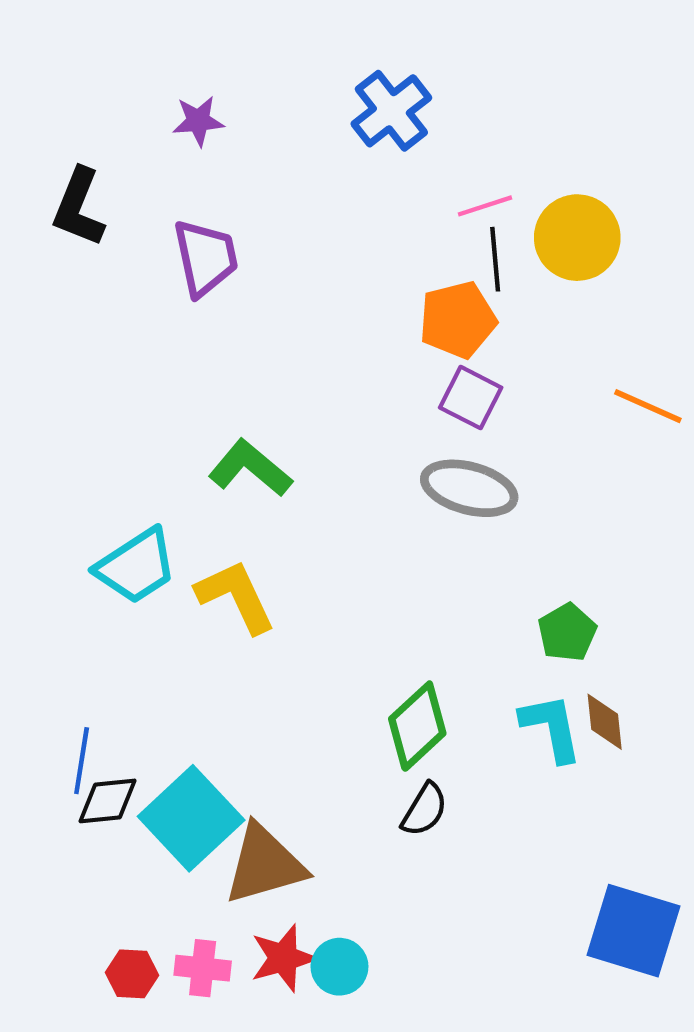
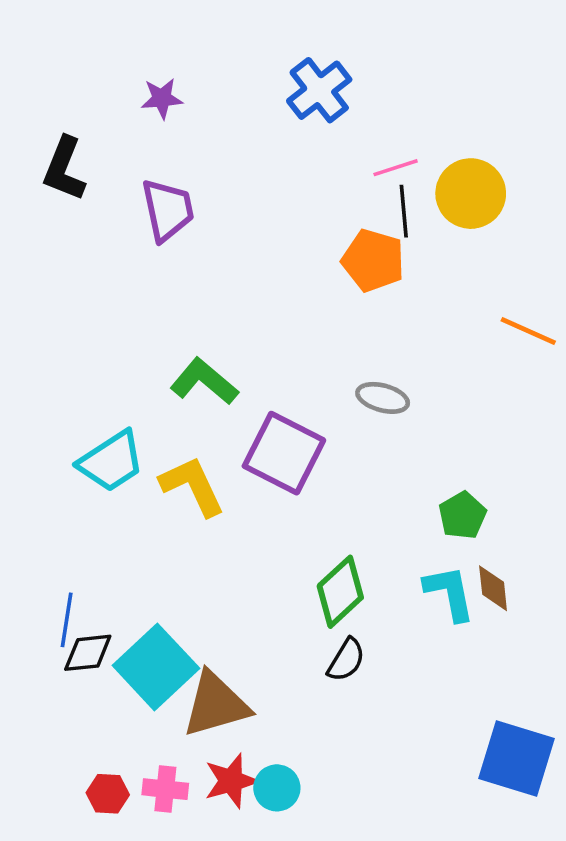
orange pentagon: (458, 320) -> (373, 260), turned 30
purple square: (471, 398) -> (284, 453), moved, size x1.6
gray ellipse: (469, 488) -> (383, 398), size x0.7

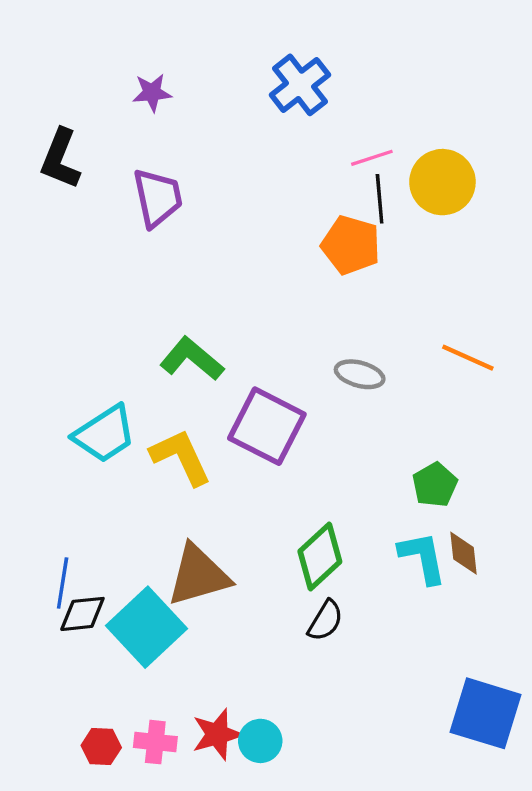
orange line: (528, 331) -> (468, 358), moved
brown triangle: (216, 704) -> (198, 575), moved

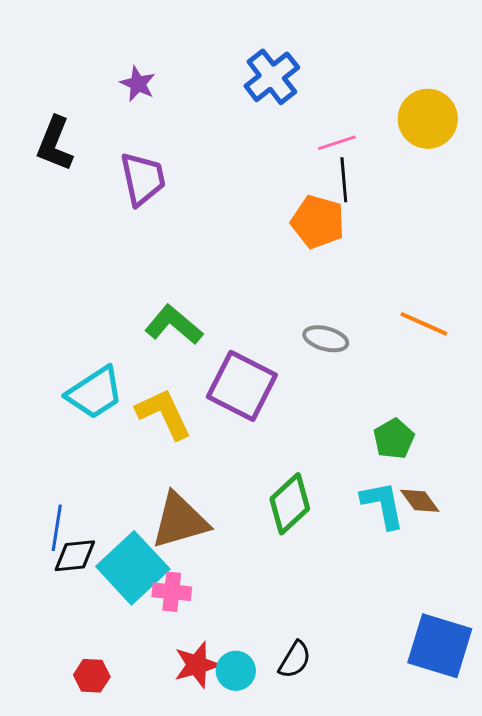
purple star: (152, 93) -> (138, 84), turned 30
yellow circle: (442, 182) -> (428, 119), moved
brown diamond: (463, 553) -> (420, 501), turned -30
black semicircle: (325, 621) -> (295, 660), moved
pink cross: (155, 742) -> (172, 592), moved

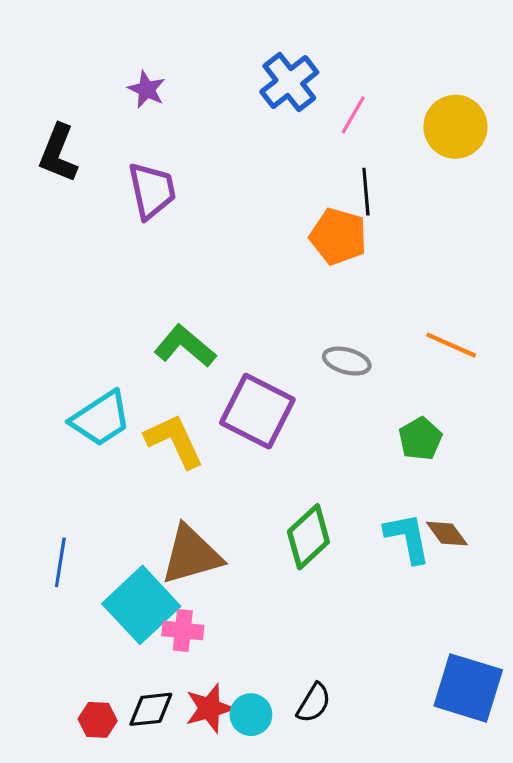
pink line: (337, 143) -> (353, 115), moved, turned -42
green pentagon: (394, 439) -> (420, 439), moved
black diamond: (75, 556) -> (151, 709), moved

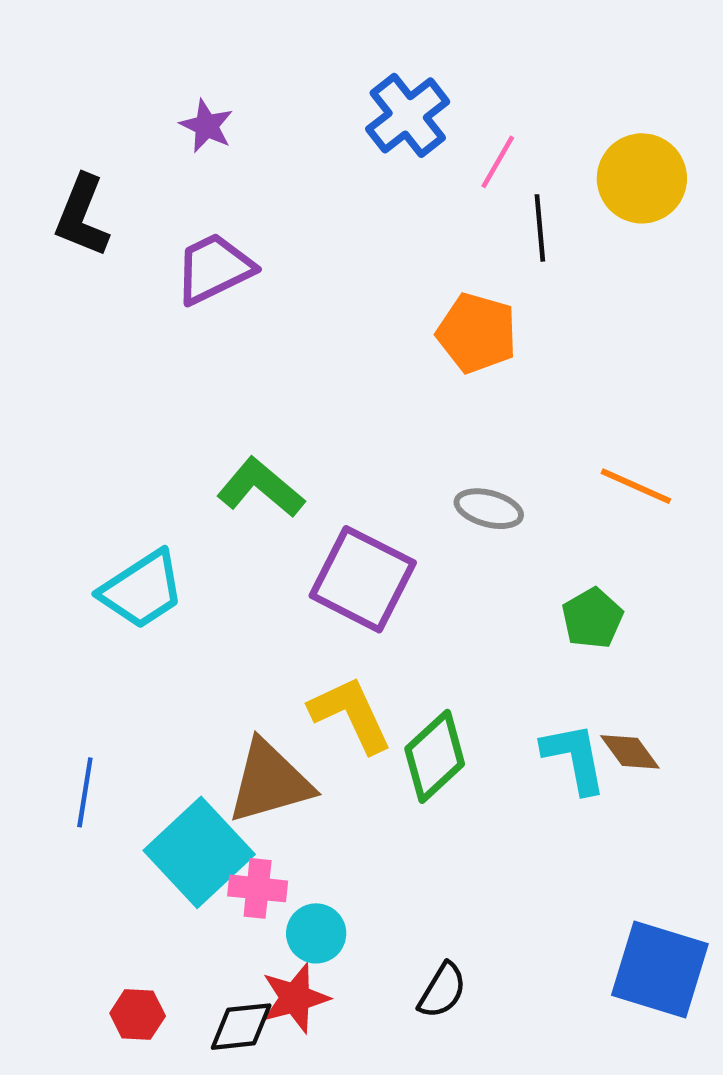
purple trapezoid: (152, 191) -> (214, 268), turned -104
black line: (366, 192) -> (540, 228), moved
yellow L-shape: (174, 441) -> (351, 714), moved
black diamond: (151, 709) -> (241, 1027), moved
cyan circle: (251, 715) -> (316, 933), moved

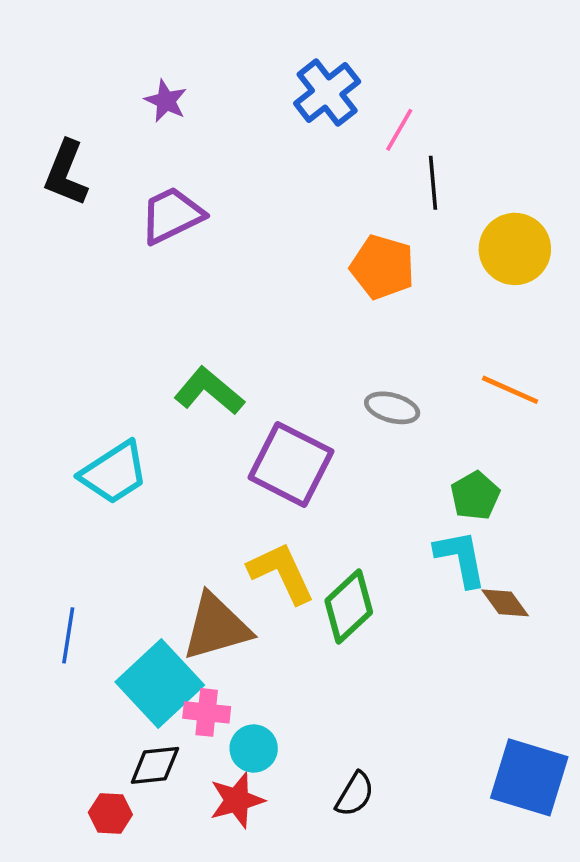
yellow circle: (642, 178) -> (515, 249), moved
cyan L-shape: (574, 758) -> (461, 558), moved
black diamond: (241, 1027) -> (155, 765), moved

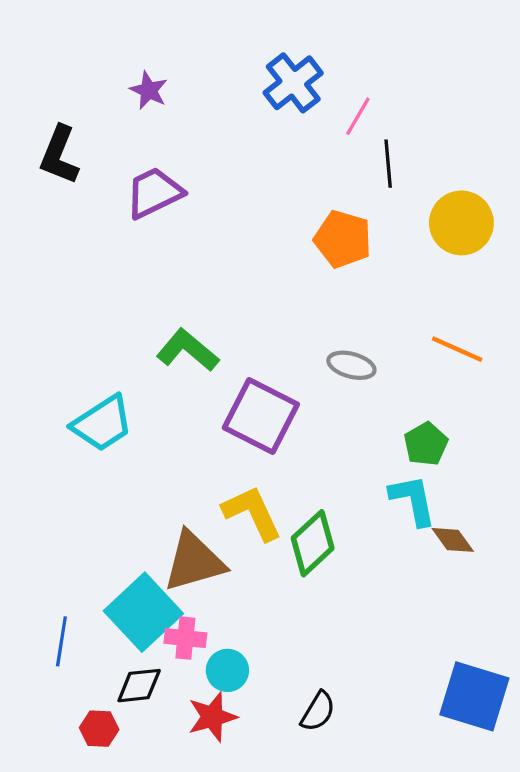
blue line: (68, 635) -> (61, 641), moved

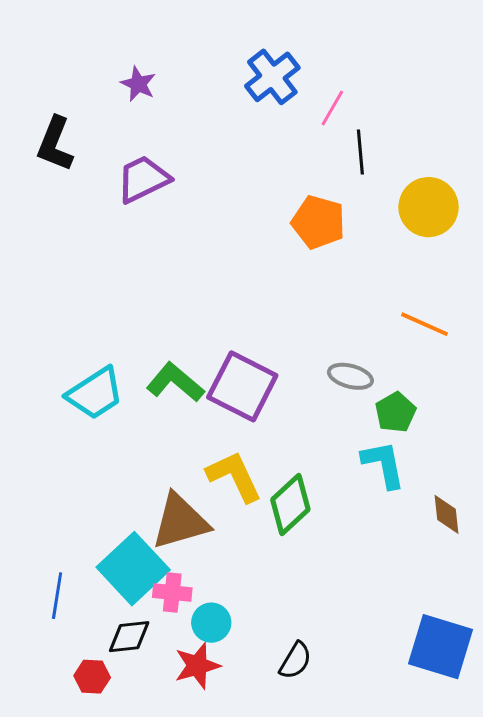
green L-shape: (188, 350) -> (175, 382), moved
gray ellipse: (351, 365) -> (350, 376), moved
brown diamond: (453, 540) -> (447, 514), moved, turned 30

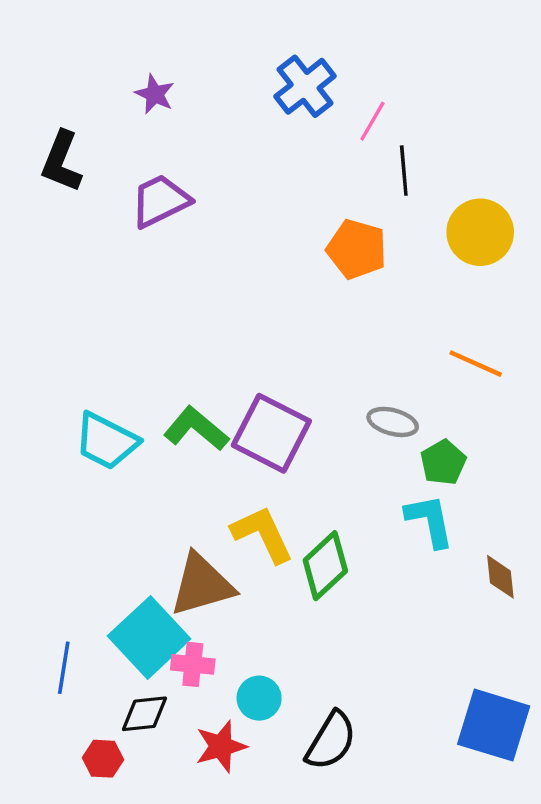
cyan trapezoid: (95, 393) -> (106, 441), turned 60
cyan circle: (211, 623) -> (259, 698), moved
black semicircle: (295, 661) -> (331, 741), size x1.4

